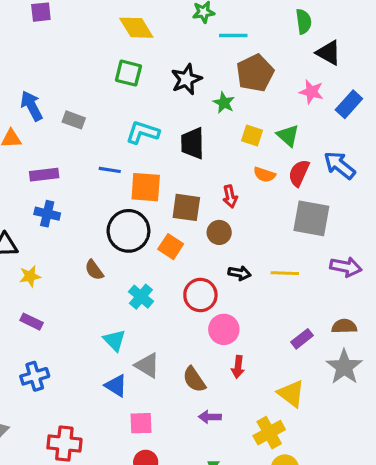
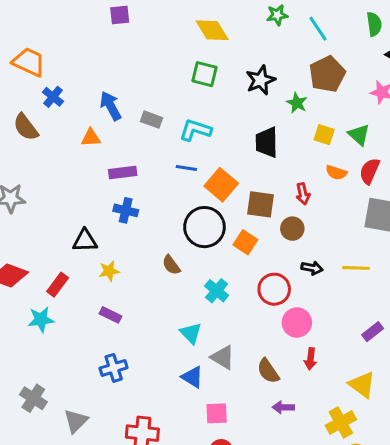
cyan line: (233, 35) -> (318, 29), moved, turned 56
cyan L-shape: (143, 132) -> (195, 130), moved
orange square: (146, 187) -> (221, 185), turned 36

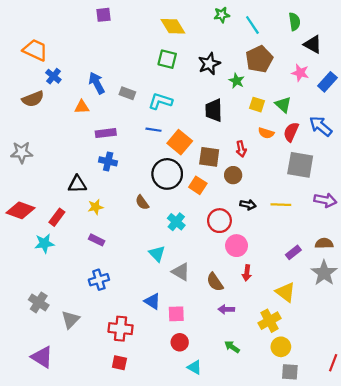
brown semicircle: (26, 127) -> (33, 99), turned -75
blue triangle: (192, 377) -> (152, 301), moved

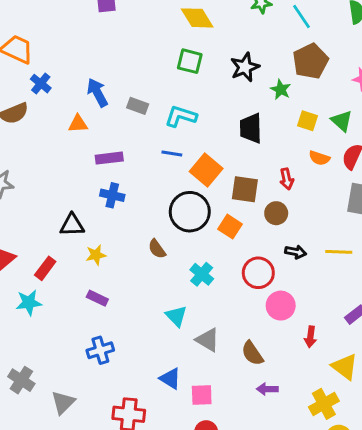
red arrow: (247, 273) -> (310, 337), moved

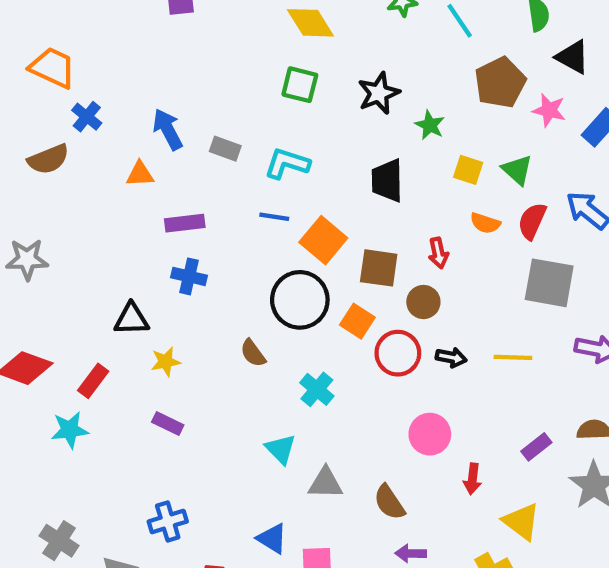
brown pentagon: (310, 61) -> (500, 83), moved
red circle: (258, 273) -> (398, 353), moved
gray triangle: (208, 340) -> (325, 483), turned -30
blue cross: (100, 350) -> (168, 521), moved

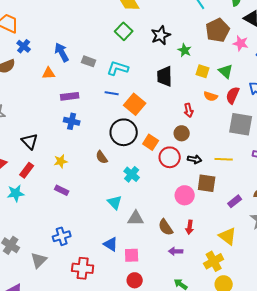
green square: (300, 85) -> (124, 31), turned 30
brown square: (379, 268) -> (207, 183), moved
black triangle: (131, 319) -> (30, 141), moved, turned 48
red arrow: (472, 479) -> (190, 227), moved

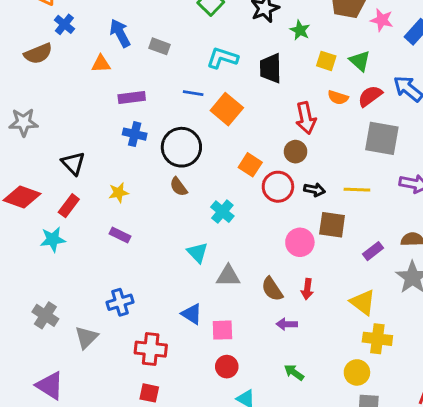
cyan L-shape: (118, 68) -> (222, 58), moved
red semicircle: (233, 95) -> (370, 96), turned 30
red arrow: (189, 110) -> (306, 118), size x1.5
black circle: (124, 132) -> (181, 147), moved
yellow cross: (214, 261) -> (377, 339), moved, turned 36

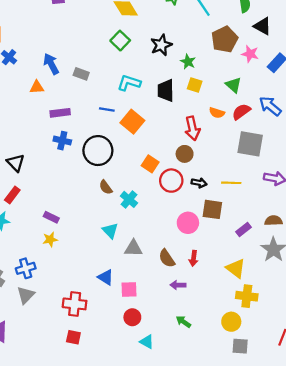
yellow square: (326, 61) -> (195, 85), moved
brown semicircle: (179, 187) -> (106, 187), moved
yellow star: (119, 193) -> (50, 239), moved
blue cross: (120, 302) -> (26, 268), moved

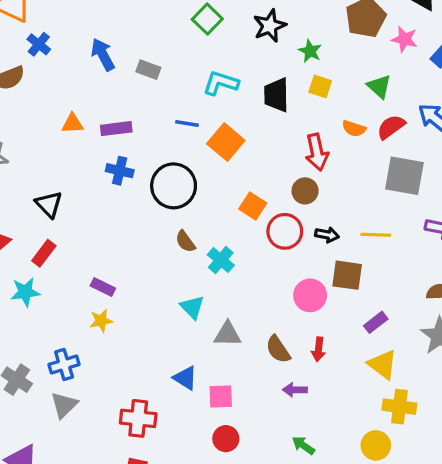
orange triangle: (37, 87) -> (72, 124), moved
purple rectangle: (243, 229) -> (376, 322), moved

